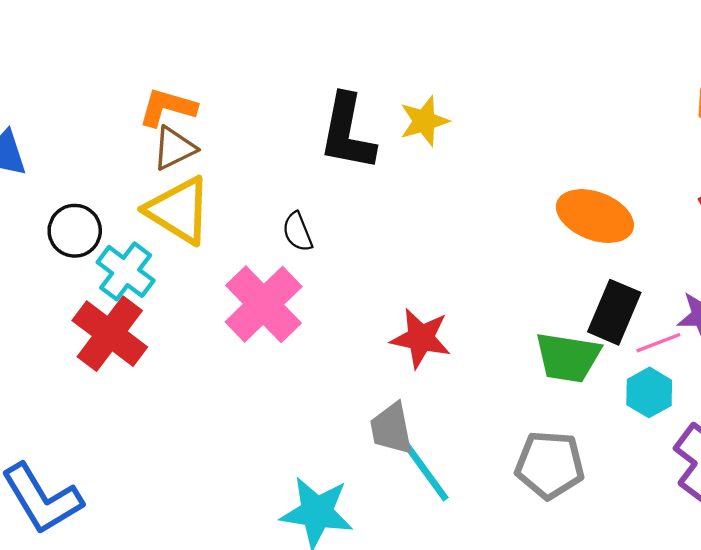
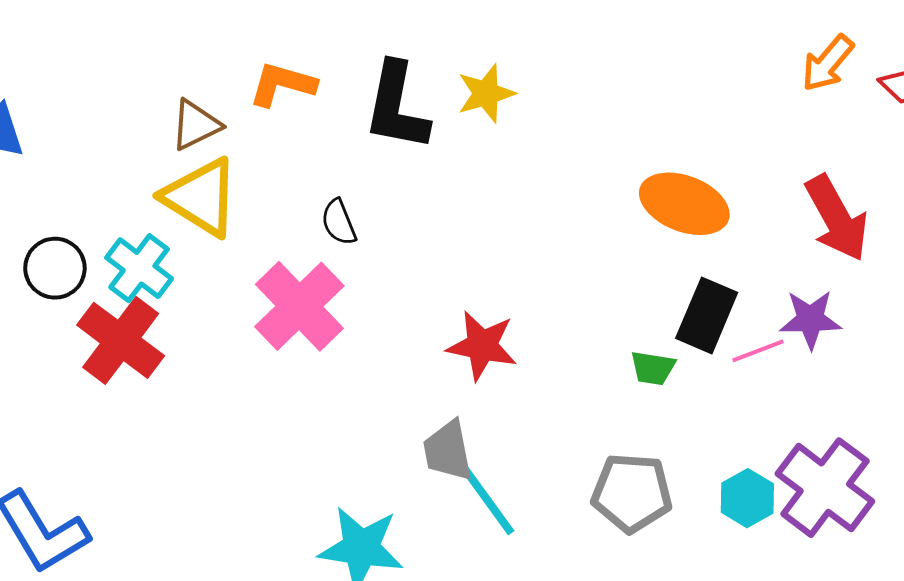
orange L-shape: (167, 107) -> (282, 84), moved
black circle: (75, 231) -> (55, 268), moved
green trapezoid: (568, 357) -> (653, 368), size x0.6
cyan hexagon: (649, 392) -> (747, 498), moved

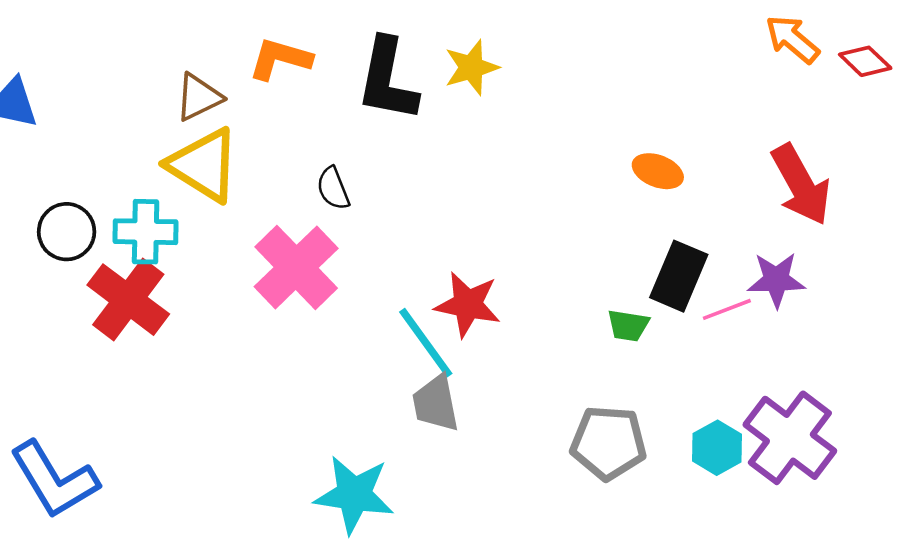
orange arrow: (828, 63) -> (792, 39), turned 90
orange ellipse: (684, 204) -> (658, 171), size x0.6
cyan cross: (139, 268) -> (146, 232), turned -36
cyan line: (486, 498) -> (426, 343), moved

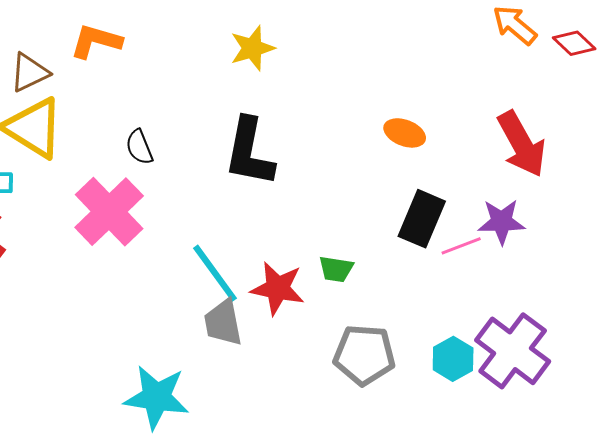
black L-shape: (387, 80) -> (249, 152), moved
red star: (468, 304) -> (278, 288), moved
green trapezoid: (628, 325) -> (336, 269), moved

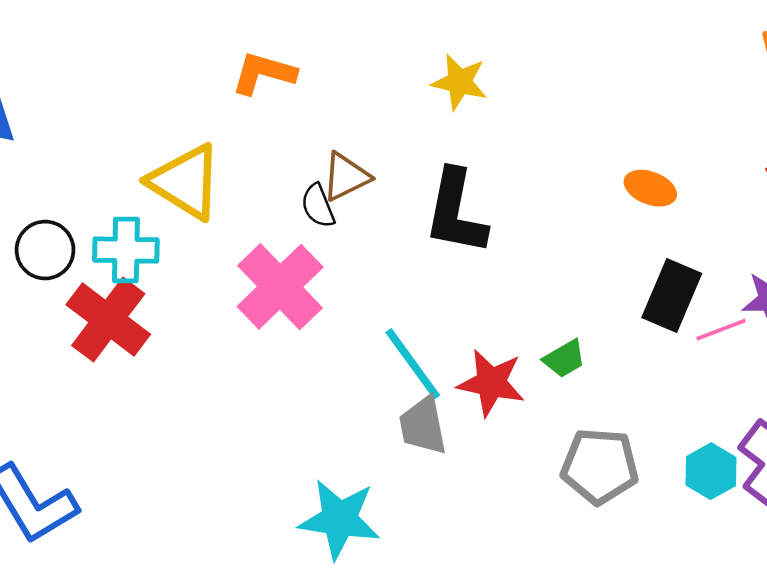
yellow star: (252, 48) -> (460, 82), turned 30
brown triangle: (29, 72) -> (346, 177), moved
green trapezoid: (336, 269) -> (564, 359), turned -39

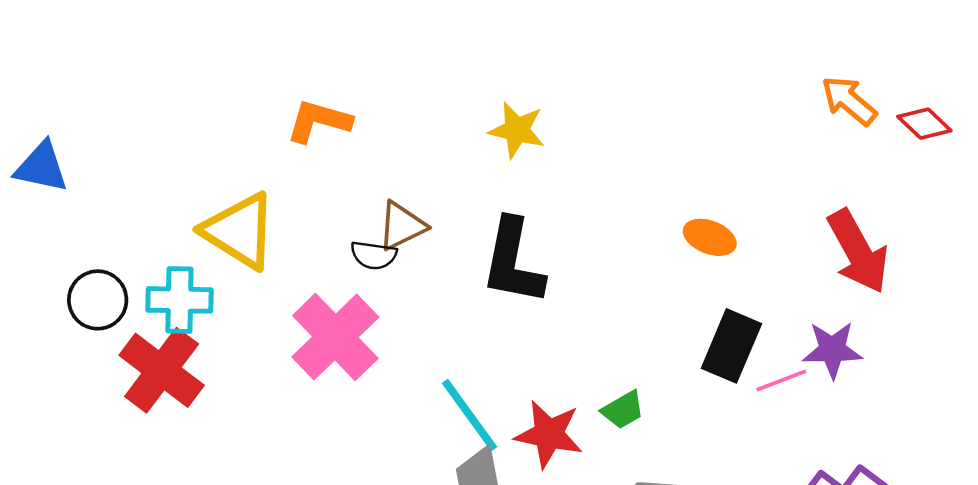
black semicircle: (318, 206) -> (374, 255), turned -60

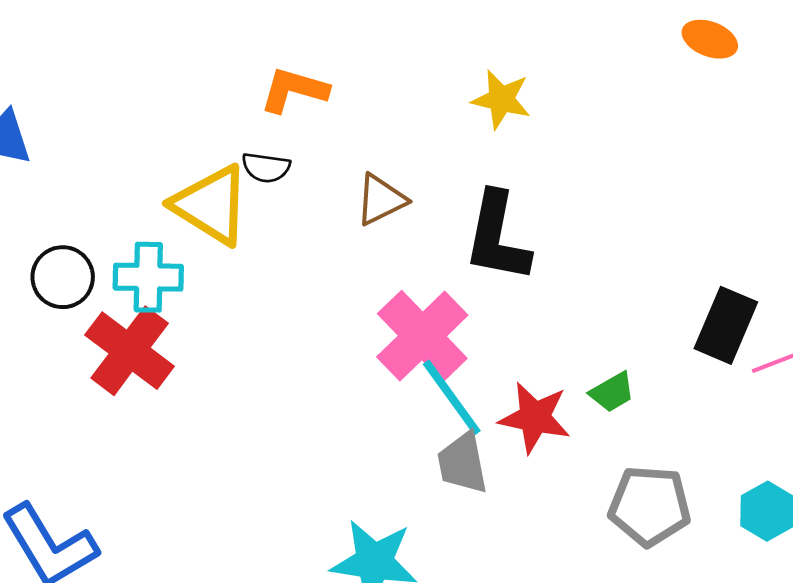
orange ellipse: (710, 237) -> (710, 39), moved
black semicircle: (374, 255) -> (266, 168), moved
pink cross: (335, 337) -> (422, 336), moved

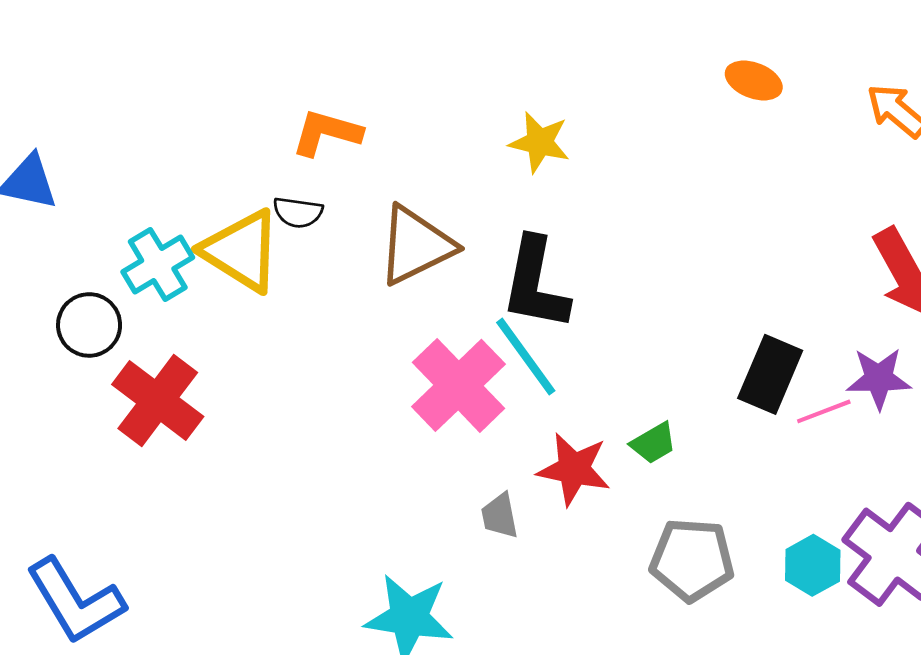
brown triangle: (381, 200) -> (416, 245), size x1.5
cyan cross: (148, 277) -> (158, 265), moved, turned -32
cyan line: (452, 397) -> (526, 357), moved
gray trapezoid: (462, 463) -> (500, 516), size x0.7

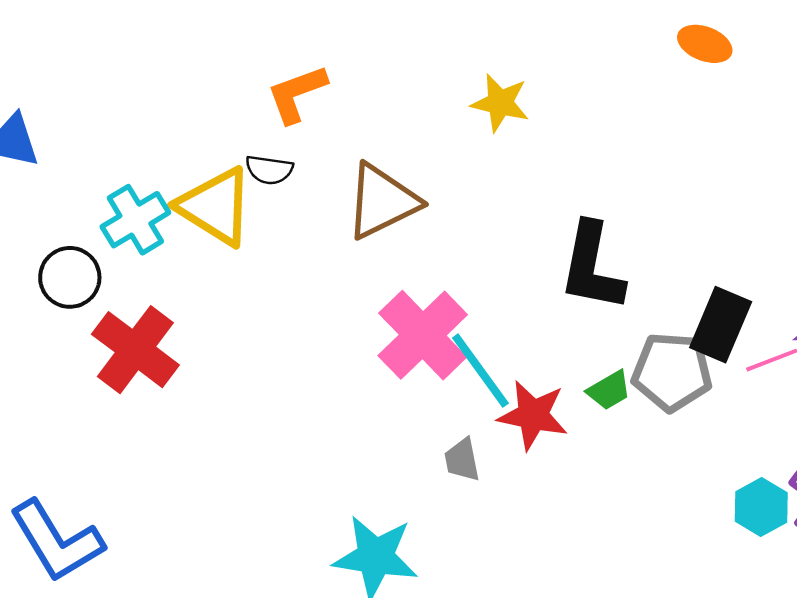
orange L-shape: (327, 133) -> (297, 94), turned -36
black L-shape: (535, 284) -> (592, 267), moved
cyan line: (526, 357) -> (480, 371), moved
gray pentagon: (692, 560) -> (672, 372), moved

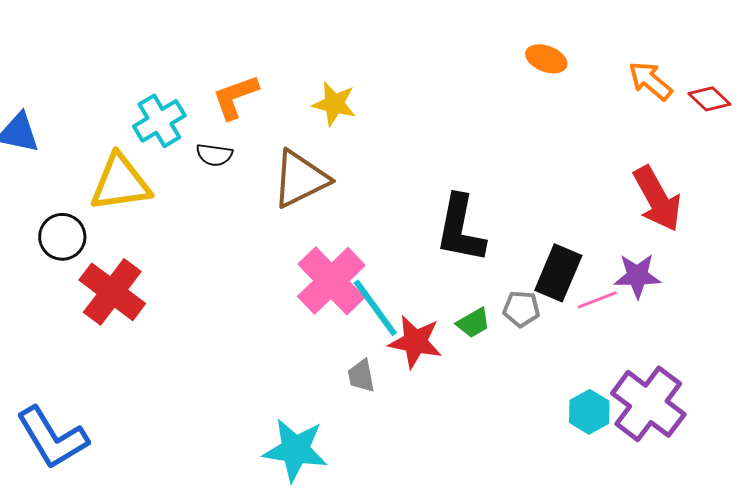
yellow star: (500, 103) -> (334, 104), moved
yellow triangle: (215, 207) -> (120, 183), moved, turned -40
cyan cross: (135, 220) -> (159, 121), moved
gray pentagon: (672, 372) -> (521, 309), size x0.6

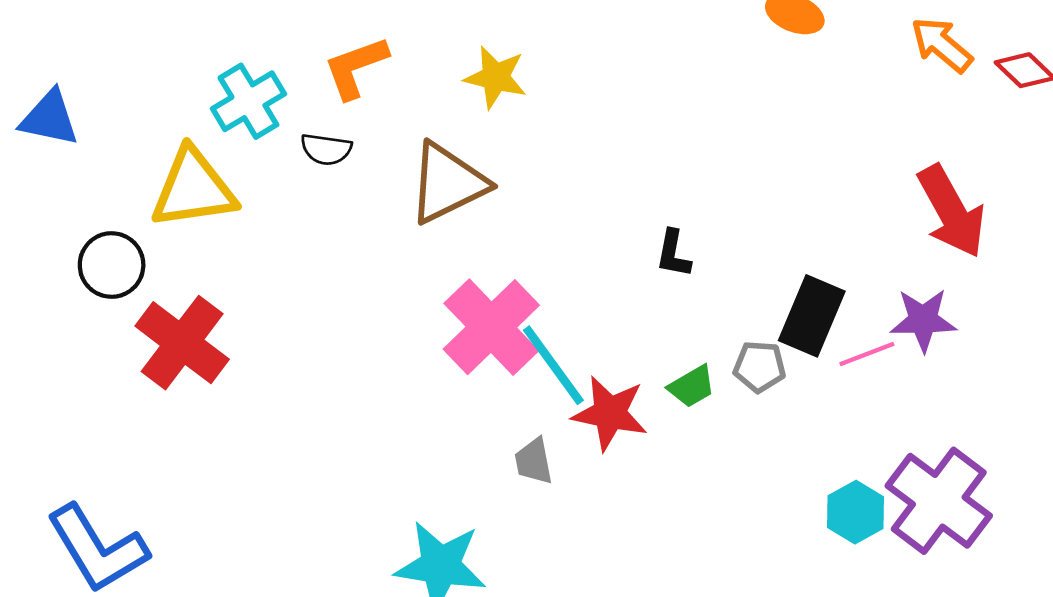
black L-shape: (460, 229) -> (673, 254), size x0.5

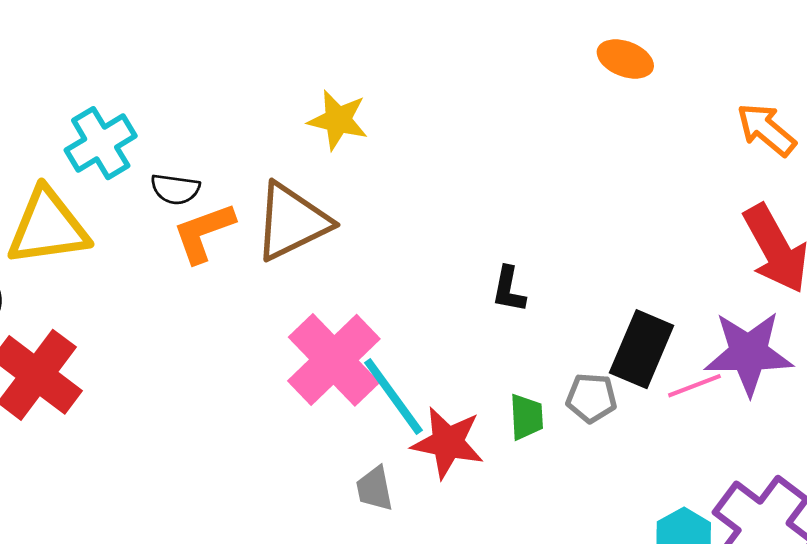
orange arrow: (942, 45) -> (766, 129), moved
orange L-shape: (356, 67) -> (204, 232), moved
purple star: (923, 320) -> (749, 353), size x1.4
green trapezoid: (692, 386) -> (526, 417), turned -63

